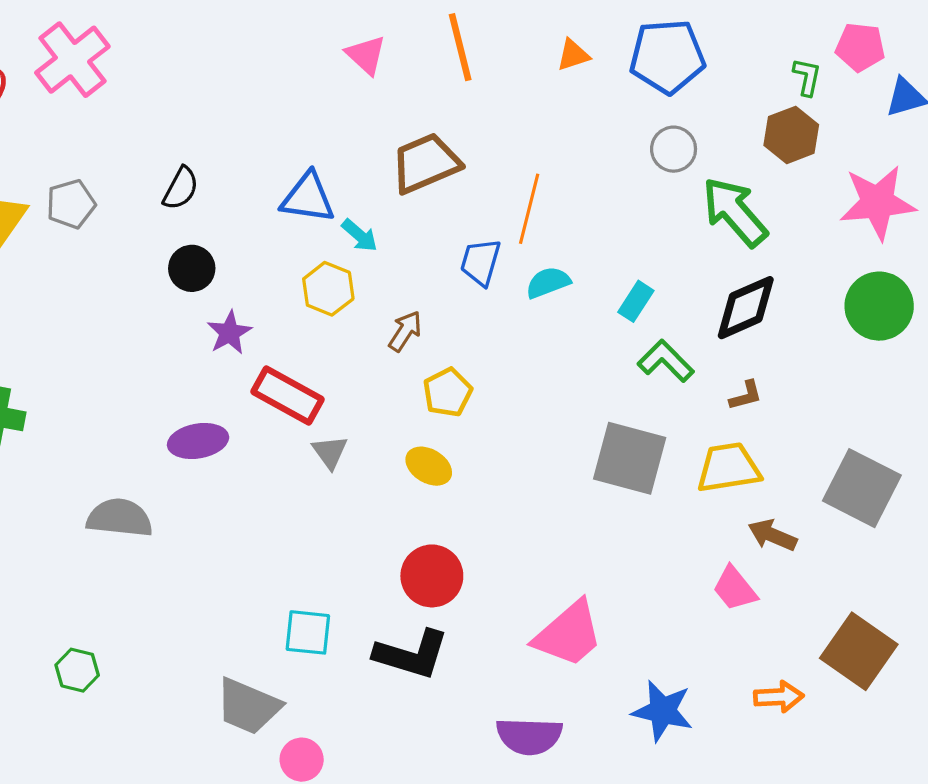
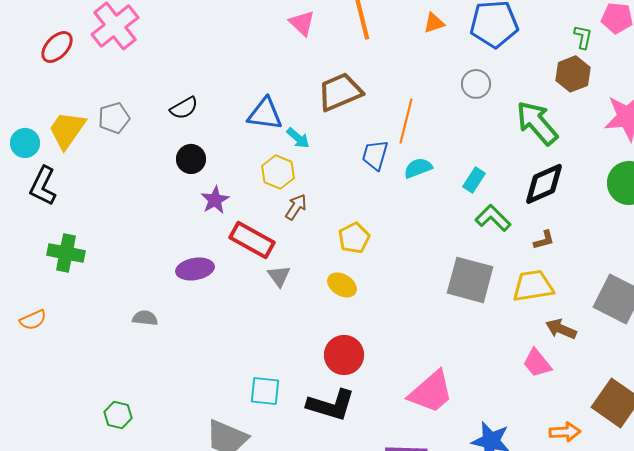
gray circle: (674, 149) -> (476, 84), moved
black semicircle: (181, 188) -> (184, 108), turned 32
brown arrow: (405, 331) -> (296, 207), moved
gray semicircle: (120, 518) -> (145, 318), size x0.6

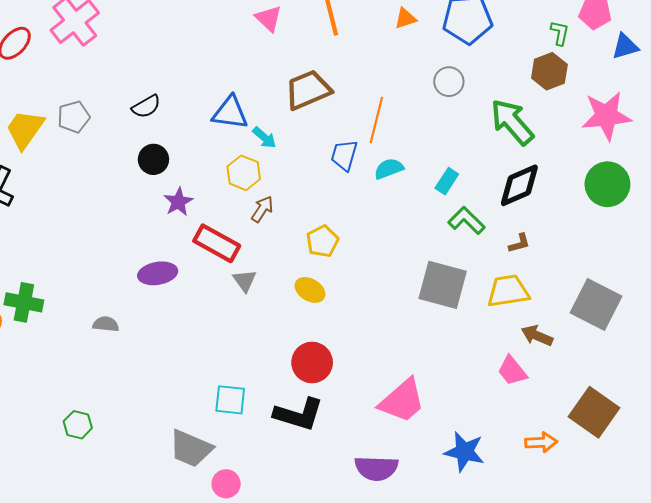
green cross: (66, 253) -> (24, 302), moved

